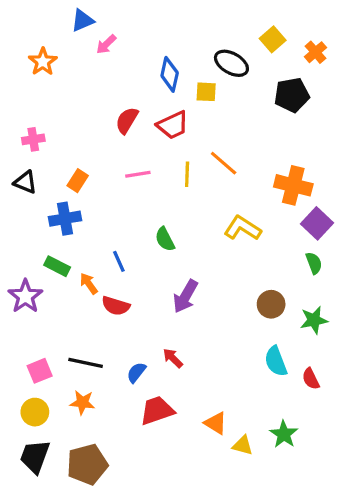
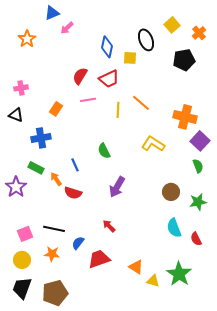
black ellipse: (231, 63) -> (146, 40), turned 40
pink line: (138, 174) -> (88, 100), moved
orange rectangle: (78, 181) -> (56, 109), moved
blue semicircle: (136, 372) -> (78, 243), moved
green star: (284, 434) -> (179, 274), size x1.4

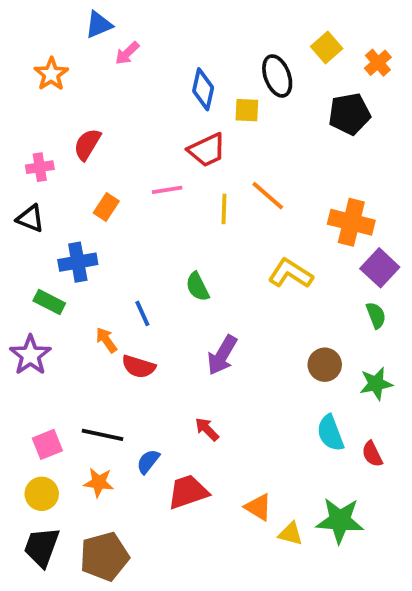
red semicircle: (80, 76) -> (87, 144), moved
green rectangle: (36, 168) -> (49, 302), moved
green star: (179, 274) -> (340, 520), turned -30

